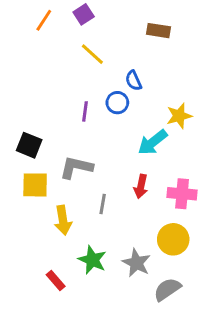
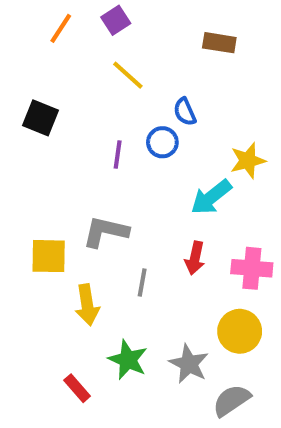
black square: (29, 145) -> (40, 118), moved

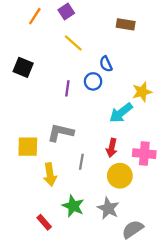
yellow circle: (240, 331) -> (120, 176), moved

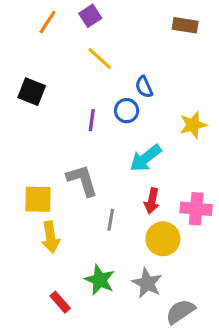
brown rectangle: (126, 24) -> (185, 25), moved
cyan arrow: (121, 113) -> (146, 158), moved
gray L-shape: (60, 133) -> (82, 180), turned 60
yellow arrow: (50, 175) -> (51, 237), moved

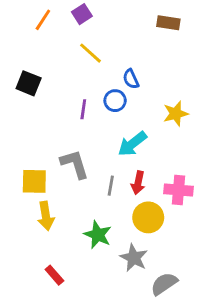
gray line: (111, 220) -> (111, 186), moved
green star: (100, 280) -> (98, 235), moved

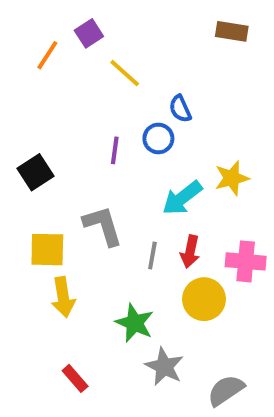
purple square: (82, 14) -> (89, 33), moved
orange line: (43, 20) -> (47, 55), moved
black square: (29, 83) -> (35, 172), moved, turned 35
yellow star: (176, 114) -> (232, 178), moved
gray star: (134, 258) -> (164, 367), moved

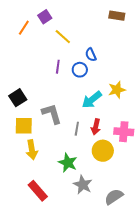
purple line: (115, 150) -> (58, 67), moved
black square: (35, 172) -> (18, 98), moved
red rectangle: (75, 378) -> (38, 191), size x1.5

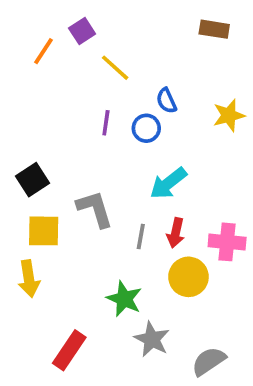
yellow star: (117, 90) -> (229, 115), moved
yellow arrow: (32, 150) -> (29, 279), moved
red rectangle: (38, 191) -> (69, 350), turned 75

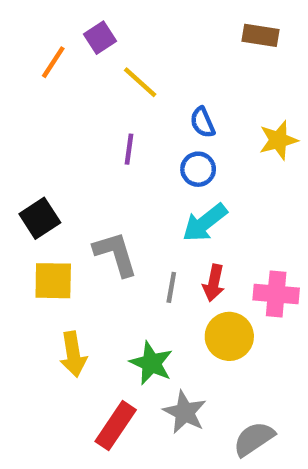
blue circle: (146, 128) -> (198, 169), moved
yellow arrow: (29, 279) -> (73, 354), moved
red rectangle: (69, 350) -> (116, 426), moved

